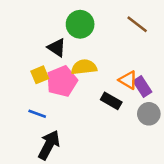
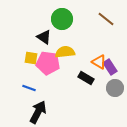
yellow square: (40, 75) -> (31, 58), turned 32
pink pentagon: (62, 81) -> (48, 63), turned 30

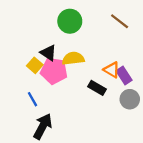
black triangle: (44, 37) -> (48, 53), moved
yellow square: (31, 58) -> (35, 65), turned 32
blue line: (29, 88) -> (32, 99), turned 40

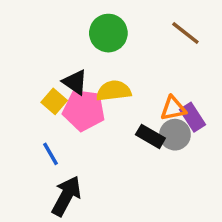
orange triangle: (112, 70) -> (173, 108), turned -42
gray circle: (130, 99) -> (175, 135), moved

